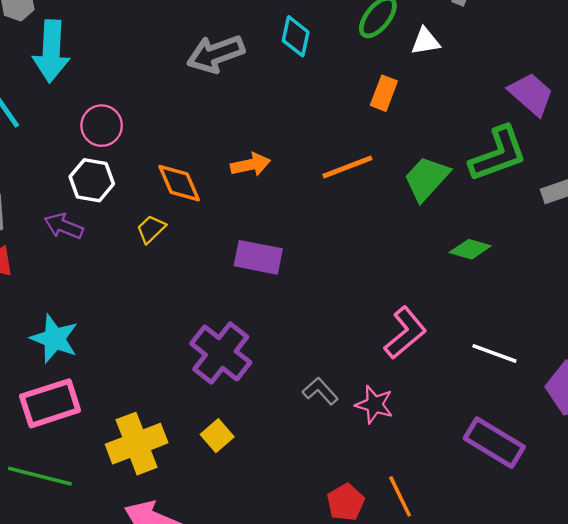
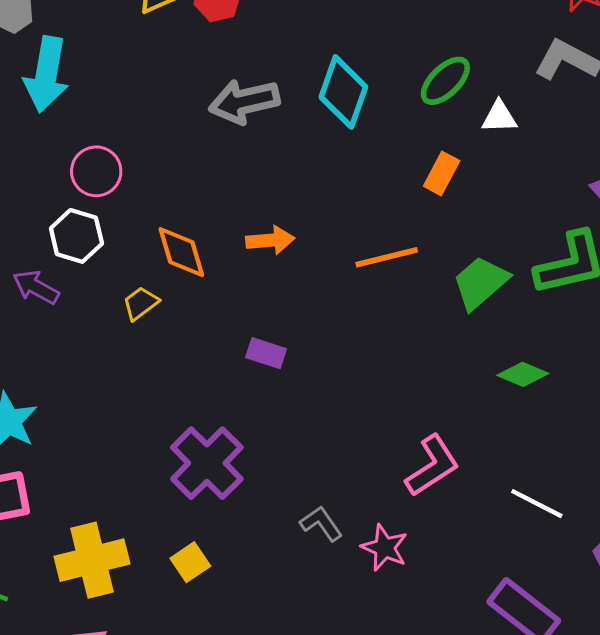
cyan diamond: (296, 36) -> (343, 92), size x1.4
purple rectangle: (258, 257) -> (266, 353), size x0.7

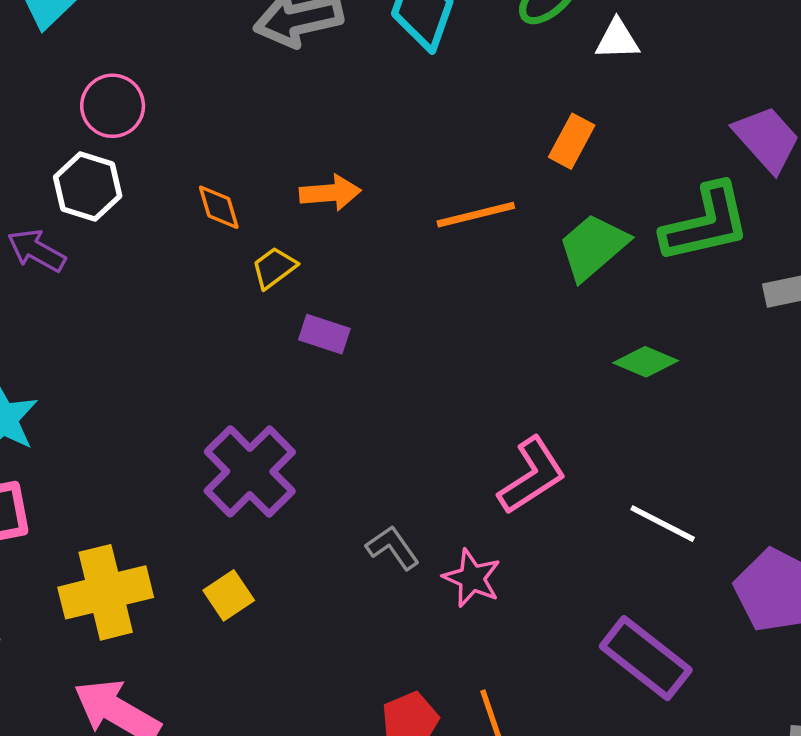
orange rectangle: (442, 173) -> (572, 141), moved
orange diamond: (181, 252) -> (219, 207), size x0.7
yellow trapezoid: (141, 303) -> (274, 268), moved

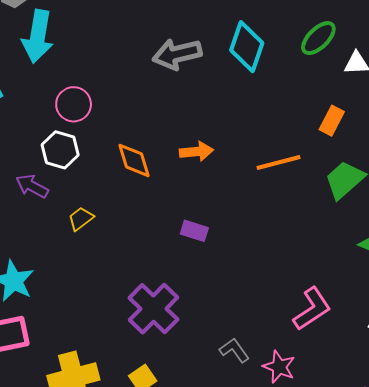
orange diamond: (219, 207) -> (134, 160), size x1.4
yellow trapezoid: (274, 268) -> (81, 219), moved

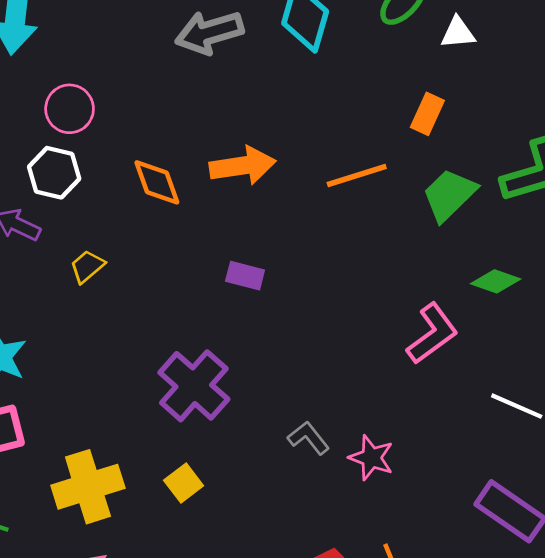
orange arrow: (196, 151) -> (243, 166), size x1.4
pink L-shape: (312, 309) -> (432, 334), moved

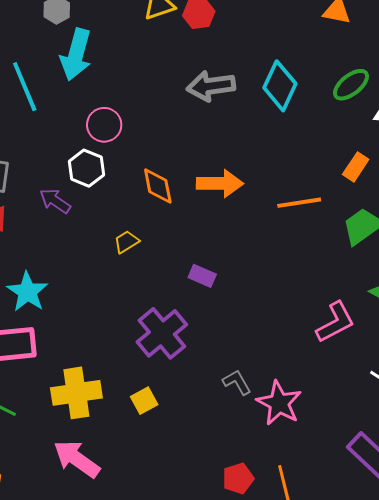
yellow trapezoid: (87, 266) -> (126, 242), moved
purple rectangle: (245, 276) -> (202, 276), moved
pink star: (371, 458) -> (279, 403), size x1.4

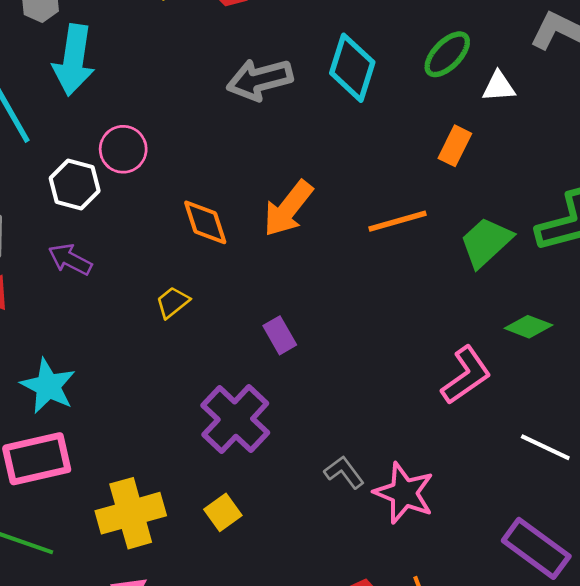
orange rectangle: (356, 167) -> (455, 146), moved
white hexagon: (86, 168) -> (75, 185), moved
orange arrow: (220, 183) -> (288, 209), turned 135
purple rectangle: (202, 276) -> (280, 335), turned 44

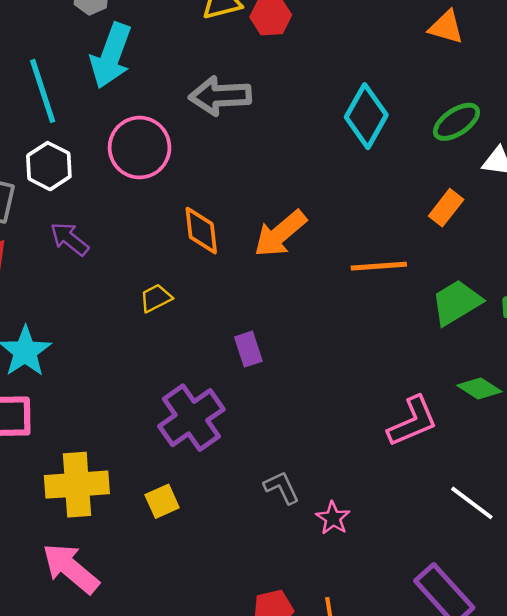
gray arrow: (260, 80) -> (220, 96), moved
pink circle: (123, 149) -> (140, 148), size x1.4
white hexagon: (75, 185) -> (49, 166), moved
pink star: (404, 493) -> (333, 518), size x0.6

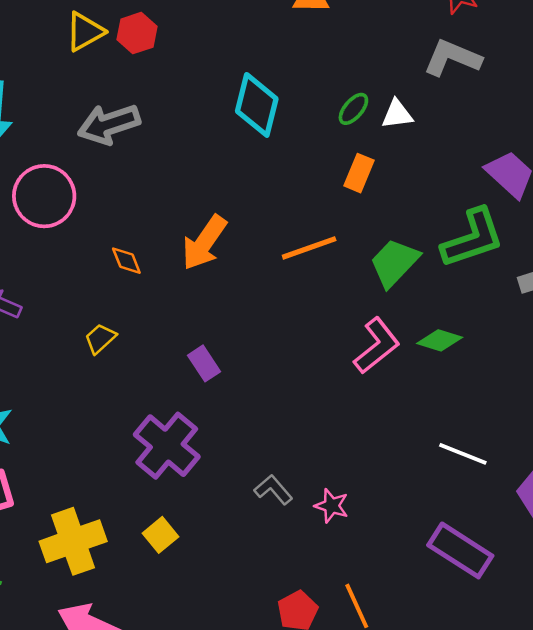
green ellipse: (457, 122) -> (353, 109), moved, size x0.7
orange diamond: (201, 231) -> (126, 261), size x0.7
pink L-shape: (413, 421) -> (377, 346), moved

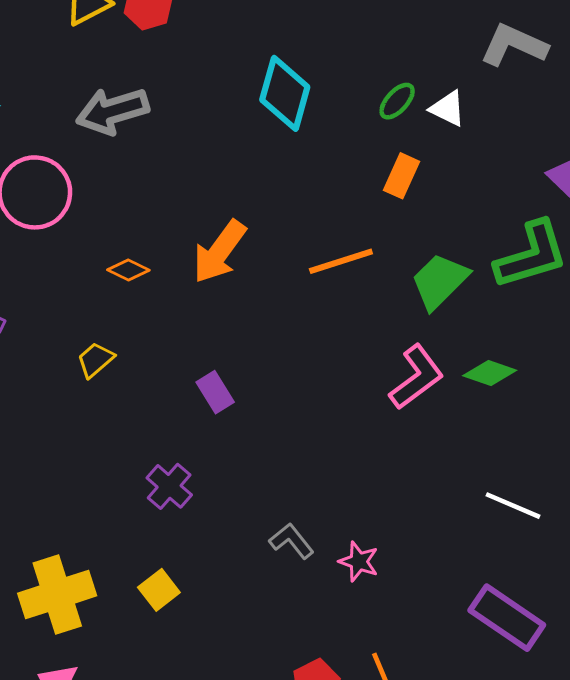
white triangle: (397, 114) -> (448, 109), turned 32
orange diamond: (126, 261) -> (128, 270), turned -44
purple cross: (167, 446) -> (169, 486), size x0.6

